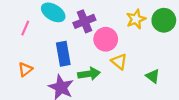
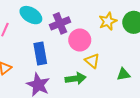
green arrow: (89, 74) -> (76, 78), moved
green triangle: (153, 76) -> (123, 74), turned -48

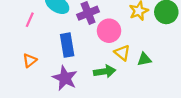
green triangle: (123, 74) -> (144, 59), moved

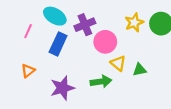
blue rectangle: (67, 45) -> (58, 44), moved, turned 35
purple star: (65, 78) -> (62, 88), turned 30

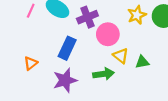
pink line: (28, 31) -> (31, 11), moved
blue rectangle: (58, 44) -> (67, 48), moved

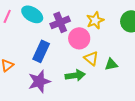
yellow star: (137, 15) -> (95, 20), moved

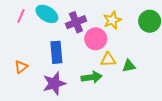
blue rectangle: (41, 51) -> (56, 52), turned -30
yellow triangle: (91, 58) -> (108, 60), turned -42

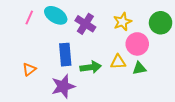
purple cross: (76, 22) -> (85, 24), turned -36
pink circle: (96, 39) -> (137, 44), moved
green arrow: (92, 77) -> (91, 67), moved

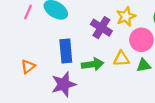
purple cross: (85, 24) -> (101, 28), moved

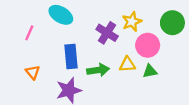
pink line: (28, 12) -> (29, 33), moved
orange triangle: (28, 67) -> (33, 72), turned -32

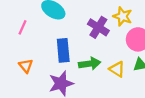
yellow star: (132, 22) -> (123, 16), turned -30
yellow triangle: (127, 64) -> (117, 69), moved, turned 35

